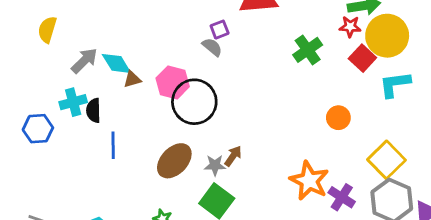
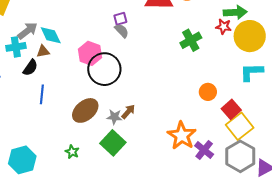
purple square: (220, 30) -> (120, 19), moved
red square: (362, 58) -> (231, 109), moved
brown triangle: (132, 79) -> (43, 51), moved
cyan cross: (73, 102) -> (16, 47), moved
black semicircle: (93, 110) -> (30, 68), turned -150

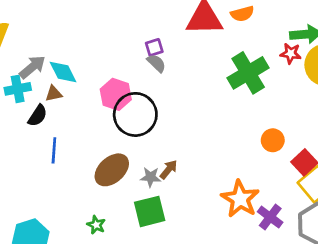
green cross: (191, 40) -> (248, 73), size x1.4
green square: (113, 143) -> (150, 211), turned 35

